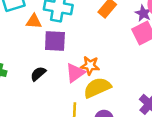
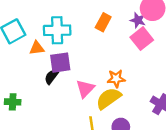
orange star: (90, 66) -> (116, 79), moved
black semicircle: (38, 74) -> (51, 77), moved

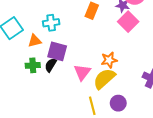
cyan cross: (57, 30) -> (51, 23), size x0.7
purple square: (60, 63) -> (57, 51), turned 30
green cross: (13, 102) -> (33, 65), moved

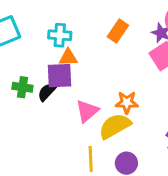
orange triangle: (35, 41) -> (68, 57), moved
purple square: (57, 51) -> (59, 76), turned -30

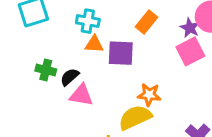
purple square: (59, 76) -> (121, 53), moved
pink triangle: (87, 111) -> (81, 95), moved, turned 45

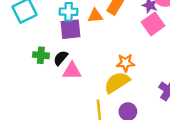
orange triangle: (94, 44) -> (95, 16), moved
purple square: (121, 53) -> (70, 29), moved

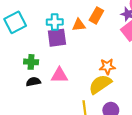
black semicircle: (61, 58) -> (33, 82), moved, turned 40

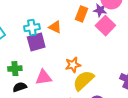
orange rectangle: (96, 15) -> (81, 14), moved
orange triangle: (79, 25) -> (55, 27), turned 40
orange star: (107, 66) -> (73, 65), moved

